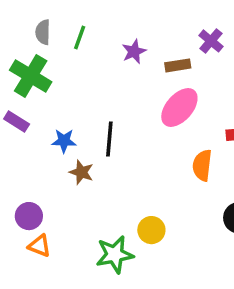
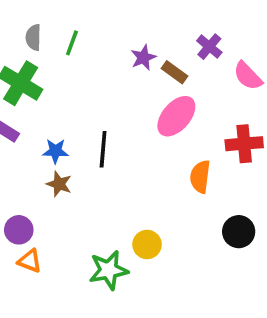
purple star: (134, 51) -> (143, 58), moved
brown rectangle: (178, 65) -> (175, 72), turned 45
brown star: (81, 172) -> (59, 184), moved

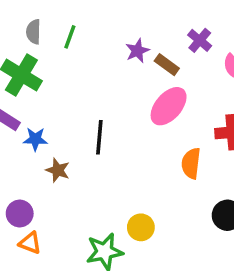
blue star: (55, 151) -> (35, 139), moved

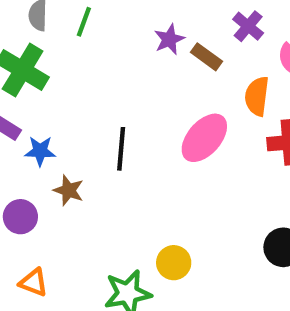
pink ellipse: (169, 106) -> (204, 138), moved
orange semicircle: (191, 163) -> (257, 96), moved
purple circle: (20, 214) -> (20, 217), moved

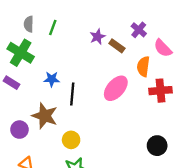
blue star: (40, 151) -> (52, 79), moved
brown star: (69, 190) -> (45, 116), size x1.6
yellow circle: (174, 263) -> (71, 140), moved

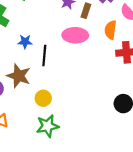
brown rectangle: (117, 46) -> (86, 11), turned 72
pink ellipse: (116, 88) -> (75, 35), moved, turned 50

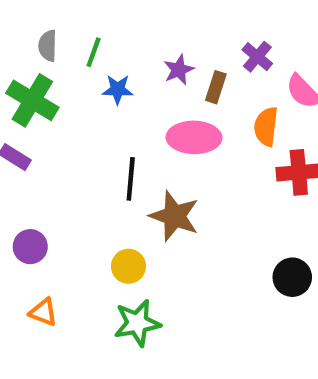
blue star: (25, 42) -> (118, 89), moved
brown star: (19, 76) -> (174, 216), moved

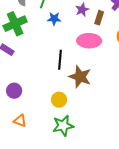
green cross: (32, 100) -> (15, 24), turned 35

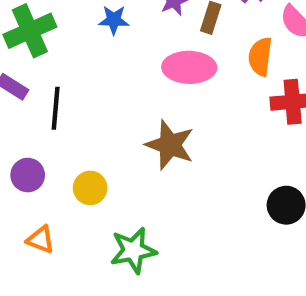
black line: (60, 60) -> (56, 108), moved
yellow circle: (59, 100) -> (90, 188), moved

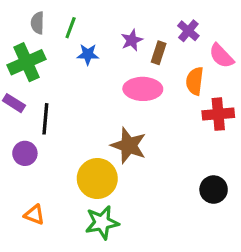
purple circle: (28, 175) -> (25, 153), moved
yellow circle: (90, 188) -> (97, 179), moved, size x1.6

